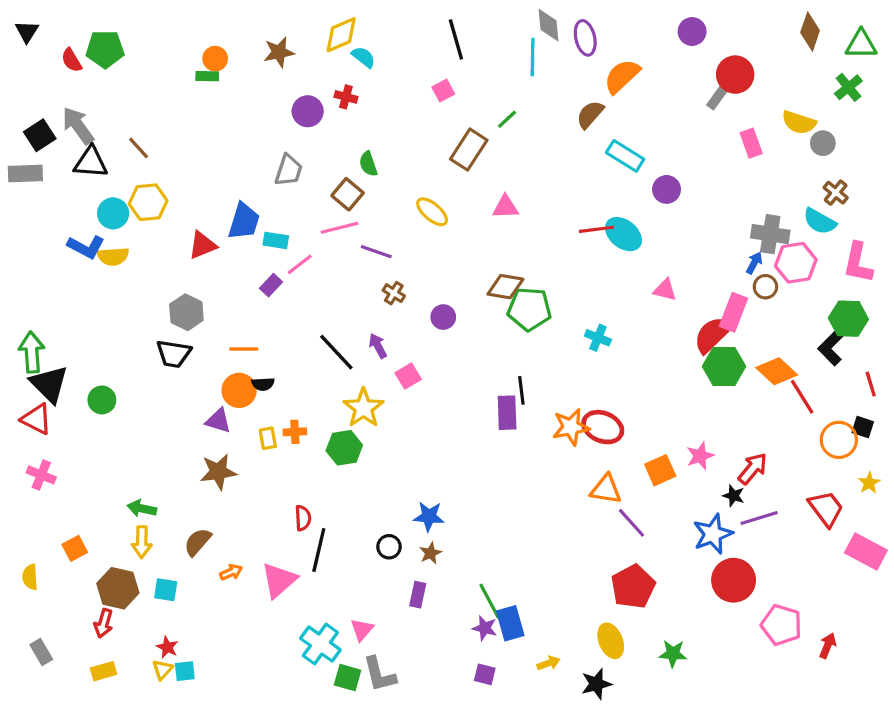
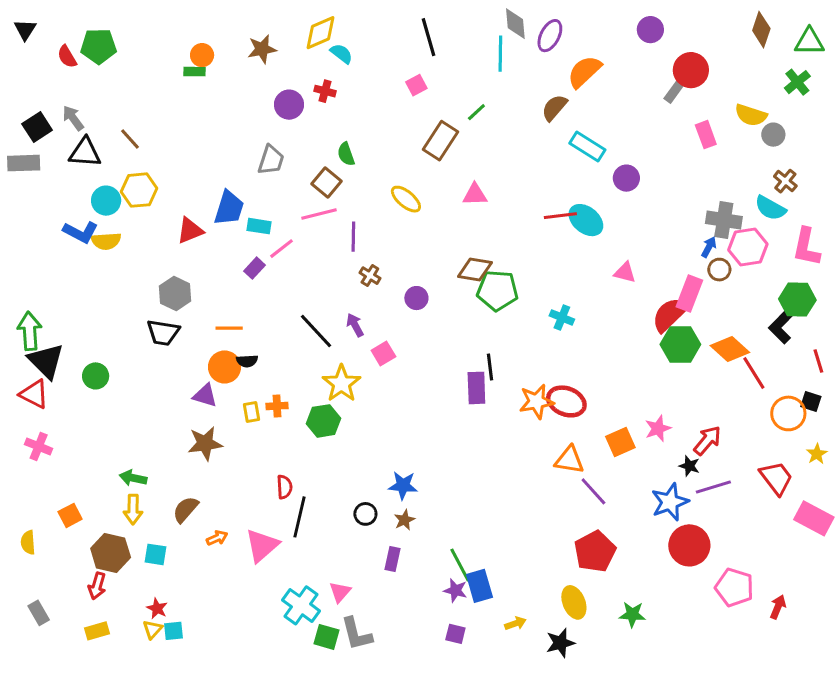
purple ellipse: (585, 38) -> (550, 36), turned 40
gray arrow: (78, 126) -> (73, 118), size x0.7
purple line: (376, 252) -> (353, 237), turned 72

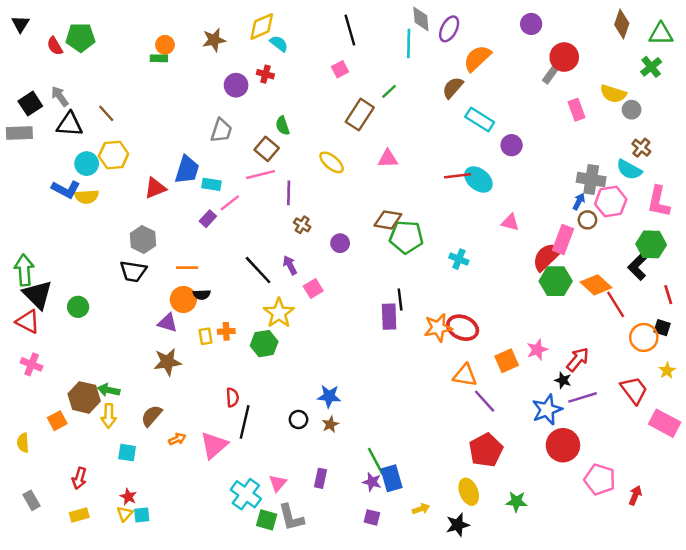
brown hexagon: (111, 553) -> (84, 397), moved
purple rectangle: (392, 559) -> (321, 478), moved

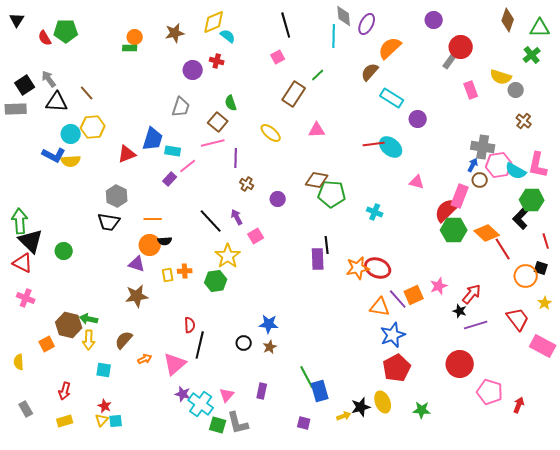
cyan semicircle: (629, 170) -> (516, 171), moved
purple line: (485, 401) -> (398, 299), moved
blue star: (547, 410) -> (393, 335), moved
purple star: (372, 482) -> (183, 394), moved
black star: (458, 525) -> (361, 407), moved

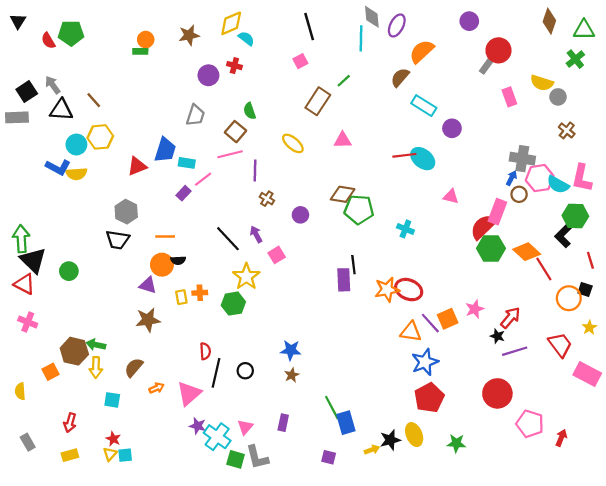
black circle: (244, 343) -> (245, 371), moved

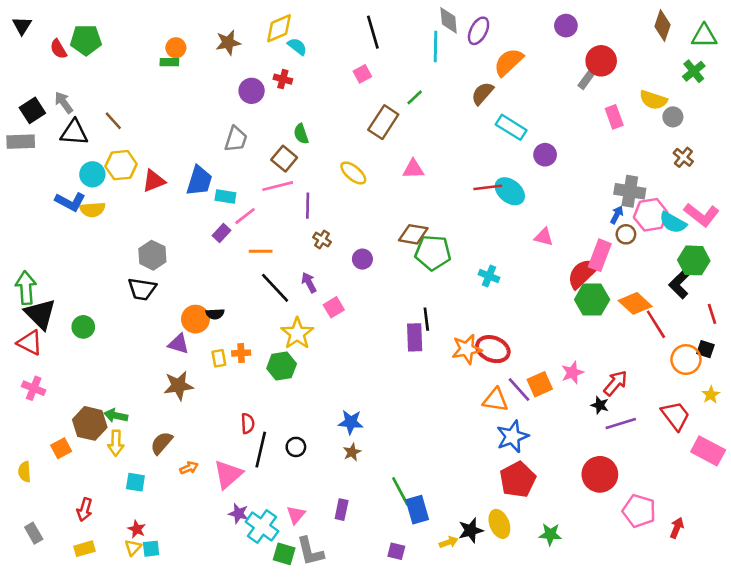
red triangle: (137, 166) -> (154, 181), moved
pink L-shape: (582, 178) -> (702, 215), turned -64
orange line: (165, 237) -> (261, 251), moved

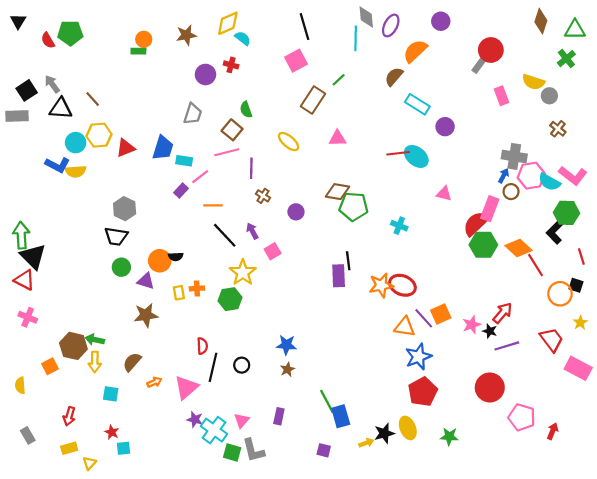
purple circle: (566, 26) -> (441, 21), moved
pink square: (362, 74) -> (296, 61), size x1.5
green circle: (83, 327) -> (121, 267), moved
pink star: (572, 373) -> (472, 325), moved
yellow triangle: (133, 547) -> (89, 463), moved

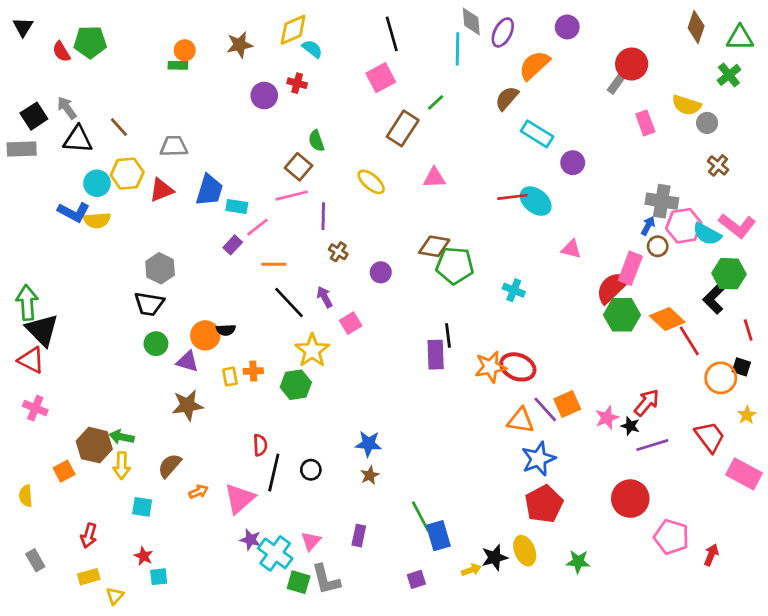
gray trapezoid: (193, 114) -> (174, 146), moved, turned -110
purple square: (324, 450) -> (416, 579), turned -32

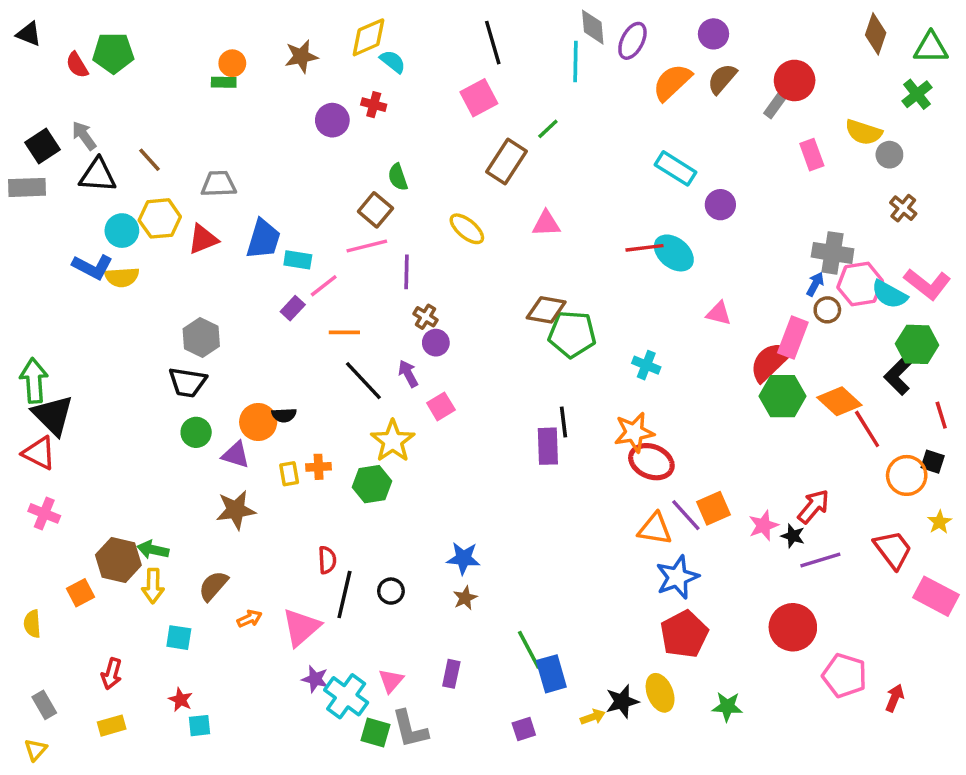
black triangle: (23, 27) -> (29, 34), turned -40
brown semicircle: (507, 98) -> (722, 79), moved
purple circle: (381, 272) -> (436, 343), moved
orange star: (490, 367) -> (634, 432), moved
yellow triangle: (115, 596) -> (36, 750), moved

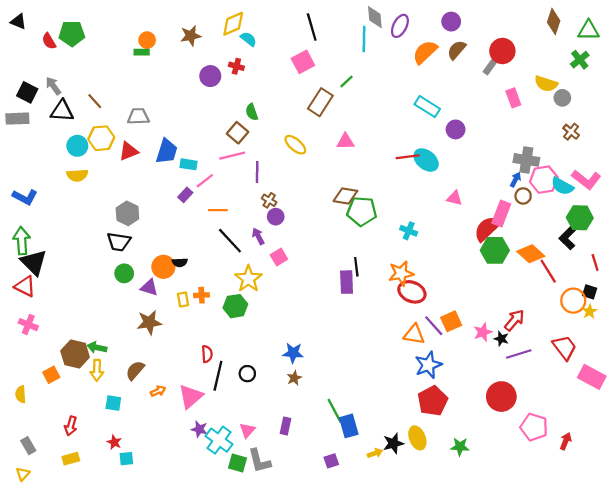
black square: (43, 146) -> (27, 92), turned -30
blue L-shape: (93, 267) -> (25, 197), moved
yellow star: (939, 522) -> (590, 311), moved

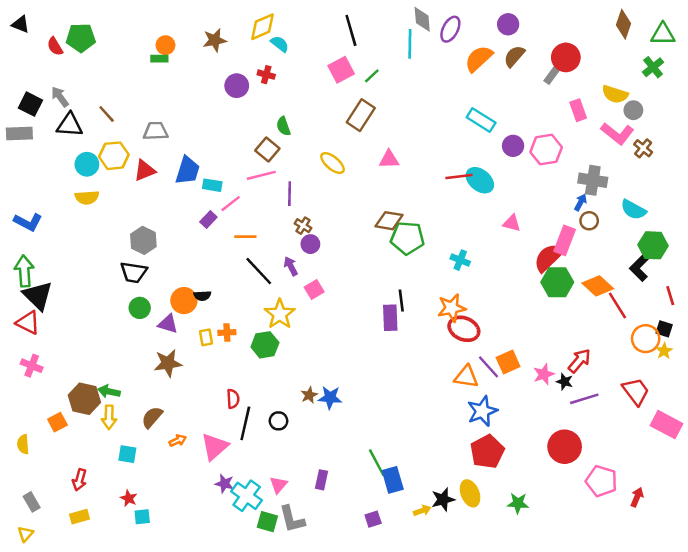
green line: (347, 82) -> (372, 76), moved
pink hexagon: (544, 180) -> (546, 150), moved
pink L-shape: (586, 180) -> (617, 134), moved
brown star: (294, 378) -> (309, 395), moved

